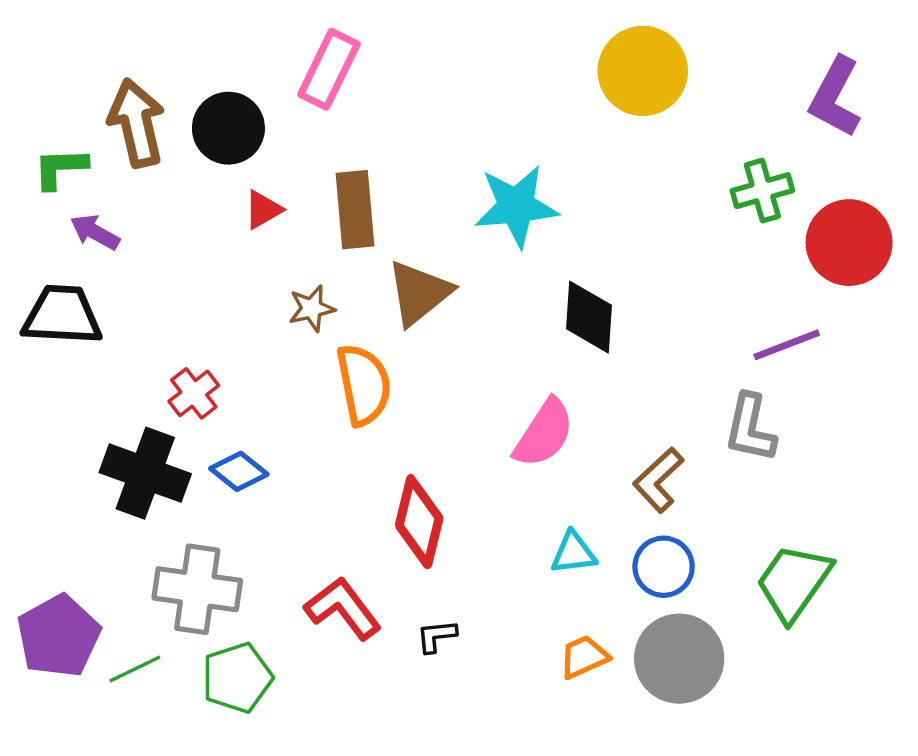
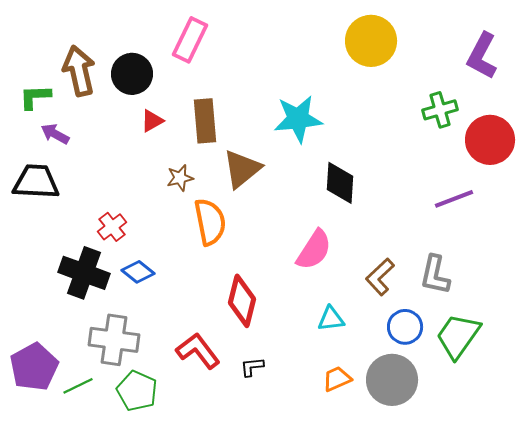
gray L-shape: (750, 428) -> (435, 275), moved
blue circle: (664, 567) -> (405, 327), moved
green pentagon: (237, 678) -> (137, 391), turned -30

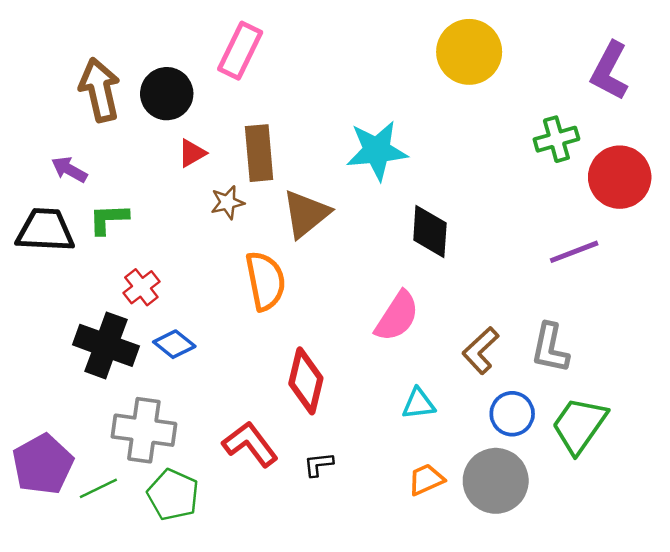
green L-shape: (35, 97) -> (109, 219), moved
brown star: (180, 178) -> (227, 202), moved

